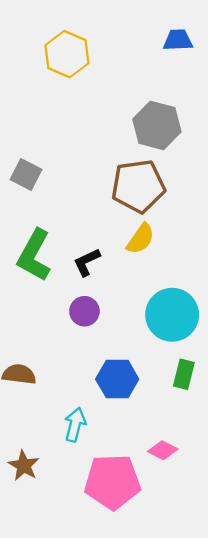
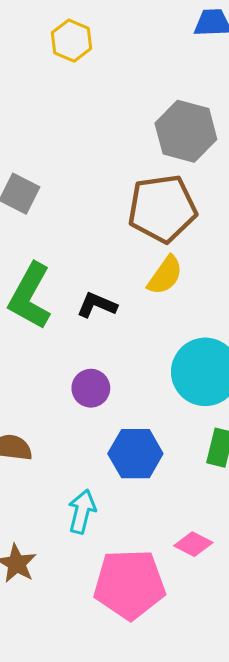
yellow hexagon: (67, 54) -> (72, 41), size x0.7
black L-shape: (87, 262) -> (97, 305), turned 48
purple circle: (84, 311) -> (91, 388), moved

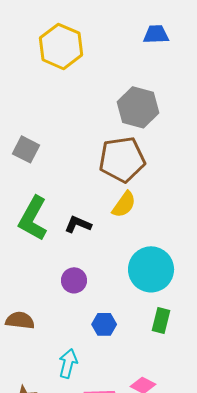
yellow hexagon: (72, 41) -> (61, 46), size x1.6
blue hexagon: (135, 454) -> (104, 324), size x0.7

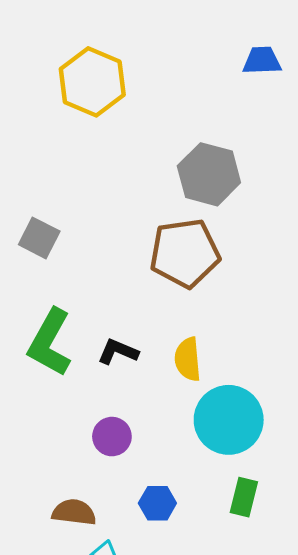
blue trapezoid: (156, 34) -> (262, 61), moved
yellow semicircle: (124, 204) -> (188, 359), moved, turned 140
brown semicircle: (20, 320) -> (74, 512), moved

